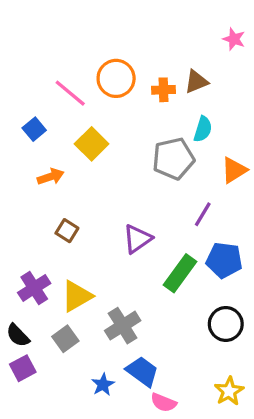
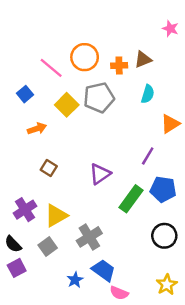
gray pentagon: (173, 159) -> (99, 98), moved

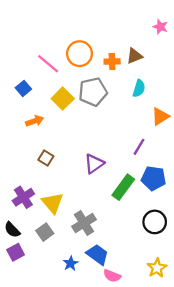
yellow triangle: (56, 216) -> (53, 203), turned -40

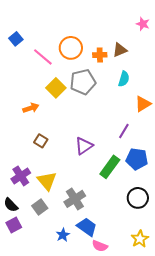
blue square: (23, 88) -> (16, 39), moved

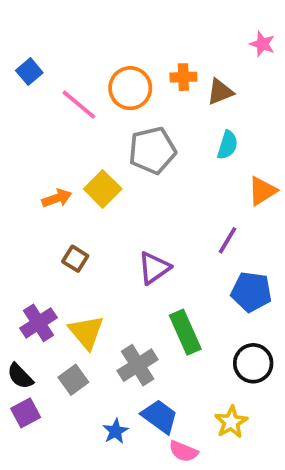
orange cross: (100, 55) -> (183, 77), moved
yellow square: (56, 88) -> (103, 189), moved
green rectangle: (110, 167) -> (185, 332), moved, turned -60
yellow star: (140, 239) -> (231, 422), moved

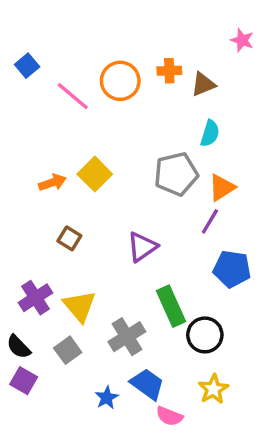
gray pentagon: (152, 150) -> (176, 174), moved
orange triangle: (262, 191) -> (222, 188), moved
black circle: (253, 363) -> (205, 335), moved
purple square: (26, 413) -> (24, 381), turned -32

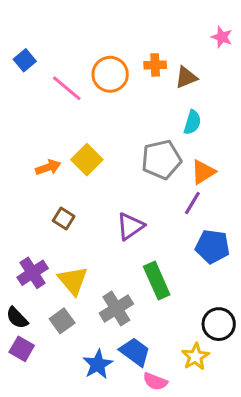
black circle: (205, 335) -> (219, 324), moved
blue star: (107, 398) -> (98, 364), size x1.4

